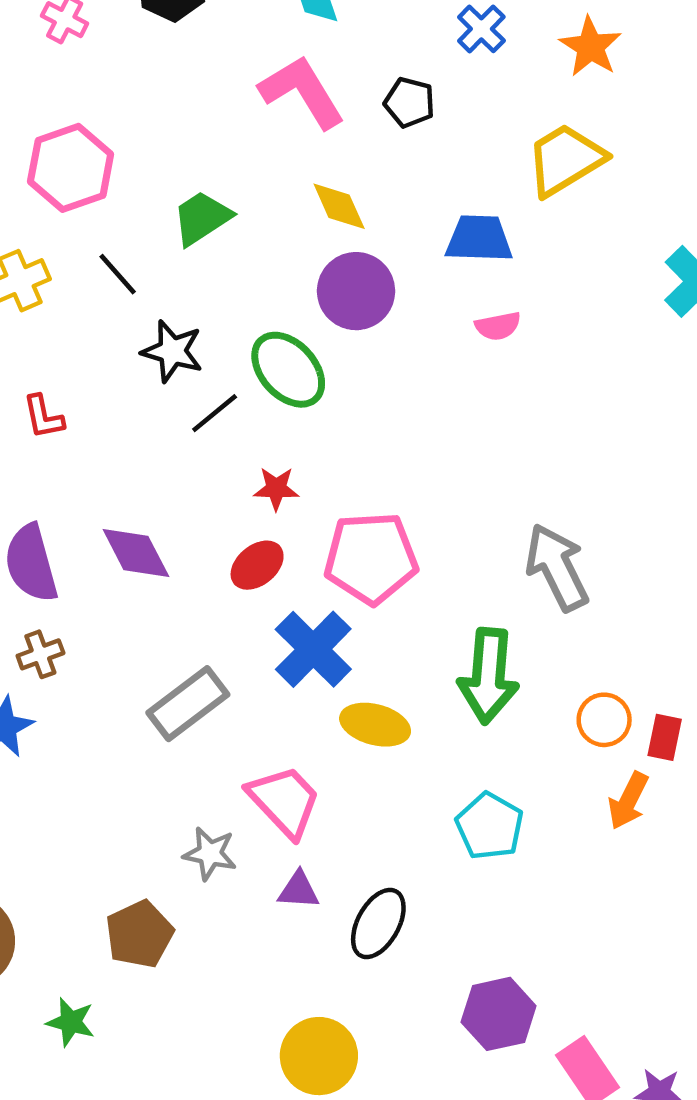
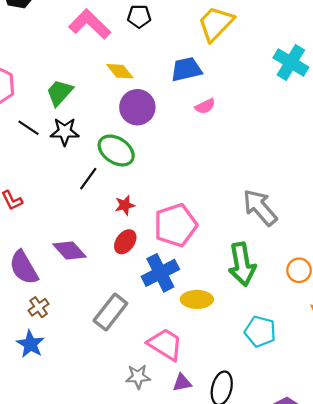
black star: (172, 351) -> (65, 132), moved
blue cross: (313, 649) -> (160, 273), turned 33

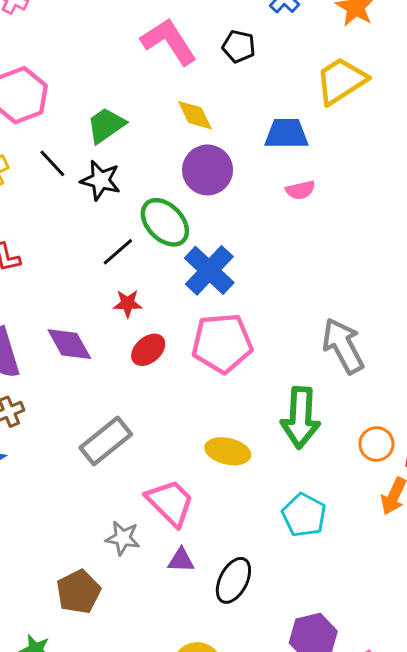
red star: (125, 205) -> (128, 303), moved
blue cross: (160, 273) -> (209, 270), moved, turned -33

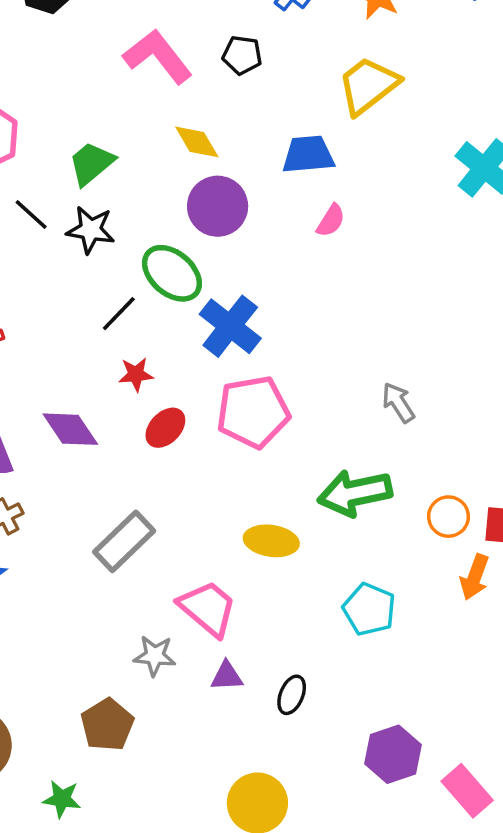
pink semicircle: (300, 190) -> (331, 221), turned -40
gray arrow: (343, 346) -> (398, 403), size x0.6
green arrow: (301, 418) -> (355, 493), turned 80
black ellipse: (233, 580) -> (292, 695), size x0.7

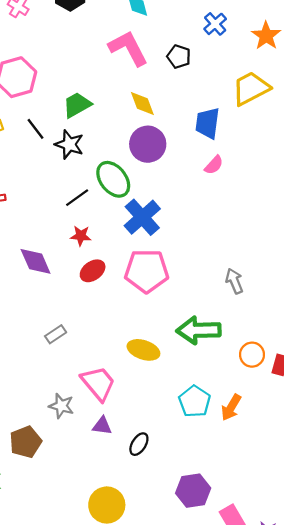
blue trapezoid: (308, 155) -> (208, 123), turned -88
gray rectangle: (124, 541) -> (56, 334), size x0.6
orange arrow: (475, 577) -> (231, 407), moved

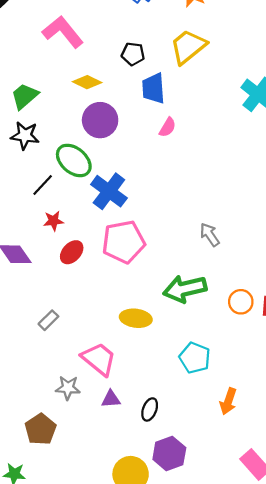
black pentagon: (179, 57) -> (133, 54), moved
yellow diamond: (142, 104) -> (87, 82), turned -32
orange arrow: (231, 407) -> (228, 401), moved
purple hexagon: (193, 491) -> (169, 454), moved

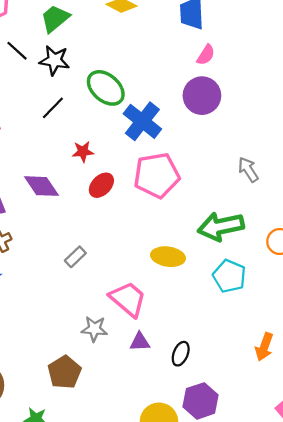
purple circle: (100, 120) -> (202, 96), moved
black line: (43, 185) -> (53, 108), moved
cyan pentagon: (195, 358) -> (229, 276), moved

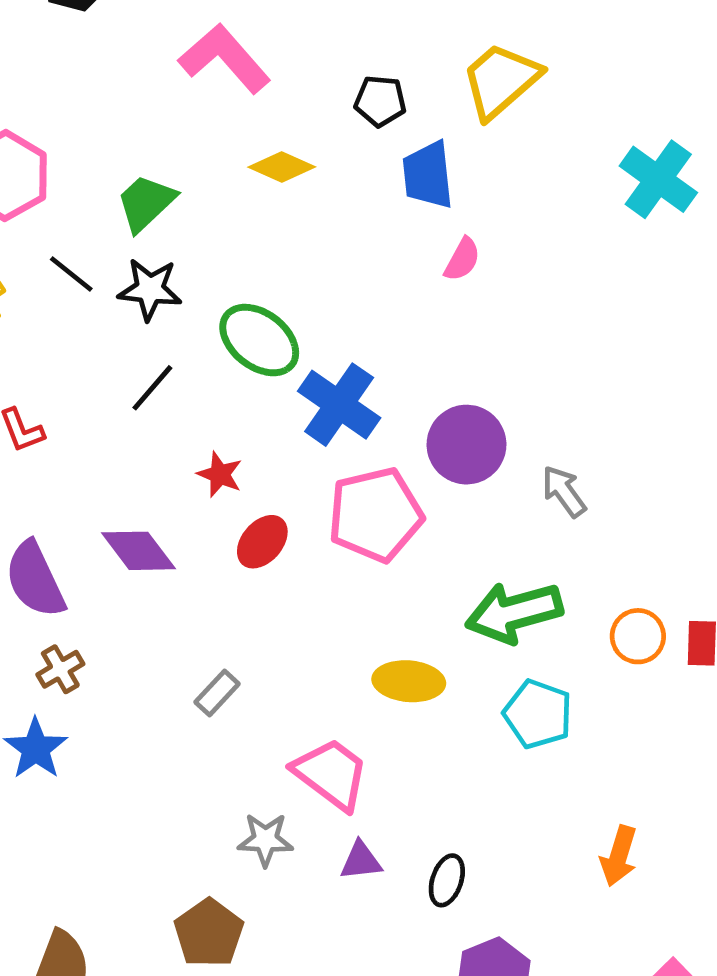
purple circle: (202, 96) -> (466, 445), moved
red star: (83, 152) -> (220, 474), turned 30

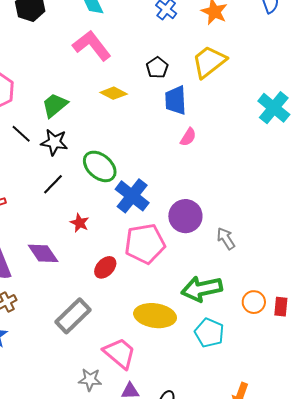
black pentagon: (380, 101) -> (157, 68), turned 30
red ellipse: (262, 542) -> (105, 267), moved
yellow ellipse: (409, 681) -> (155, 316), size x1.4
gray rectangle: (217, 693) -> (73, 316), size x1.8

